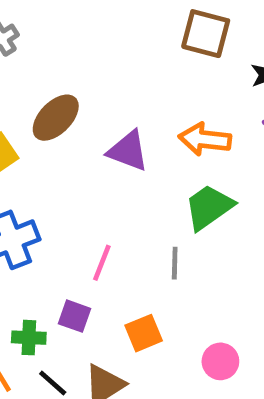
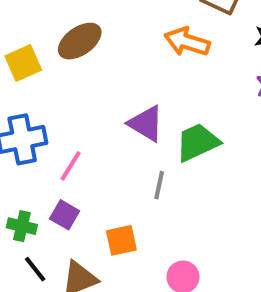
orange arrow: (205, 139) -> (187, 42), moved
purple triangle: (128, 151) -> (146, 124), moved
pink line: (102, 263) -> (71, 166), moved

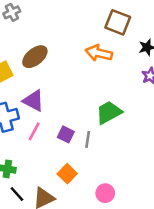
purple triangle: (146, 124) -> (33, 101), moved
purple square: (65, 215) -> (66, 134), moved
orange square: (121, 240) -> (67, 174), turned -30

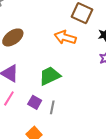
green trapezoid: (109, 112) -> (50, 76), moved

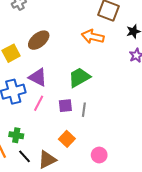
purple square: (35, 102) -> (65, 106), turned -32

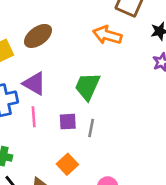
green trapezoid: (79, 77) -> (87, 86), turned -40
pink line: (39, 103) -> (34, 117), turned -35

